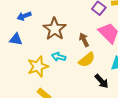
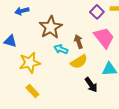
blue triangle: (16, 39) -> (10, 41), moved
cyan arrow: (59, 57) -> (61, 49), moved

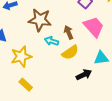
brown star: (51, 27) -> (40, 20), turned -30
black arrow: (91, 85) -> (84, 75), turned -77

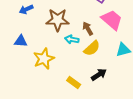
black arrow: (84, 75) -> (99, 75), moved
yellow rectangle: (26, 85) -> (74, 82), moved

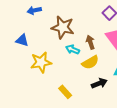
black arrow: (99, 75) -> (99, 83), moved

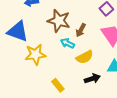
blue triangle: (22, 40) -> (18, 31), size x1.6
brown arrow: (90, 42) -> (81, 30), moved, turned -136

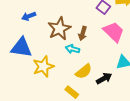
brown star: (59, 21) -> (59, 29), turned -30
yellow semicircle: (85, 57) -> (84, 71), moved

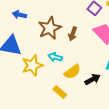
blue arrow: (29, 16) -> (19, 15), turned 32
cyan arrow: (72, 49) -> (55, 57), moved

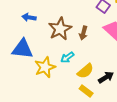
cyan arrow: (55, 57) -> (67, 57), turned -48
yellow rectangle: (60, 92) -> (86, 91), moved

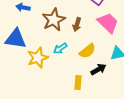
yellow semicircle: (85, 71) -> (87, 51), moved
yellow rectangle: (86, 91) -> (78, 82), turned 56

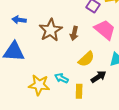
cyan arrow: (60, 48) -> (61, 78), moved, turned 64
yellow star: (38, 58) -> (39, 85), moved, turned 30

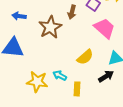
brown arrow: (74, 33) -> (72, 12), moved
black arrow: (99, 77) -> (106, 76), moved

